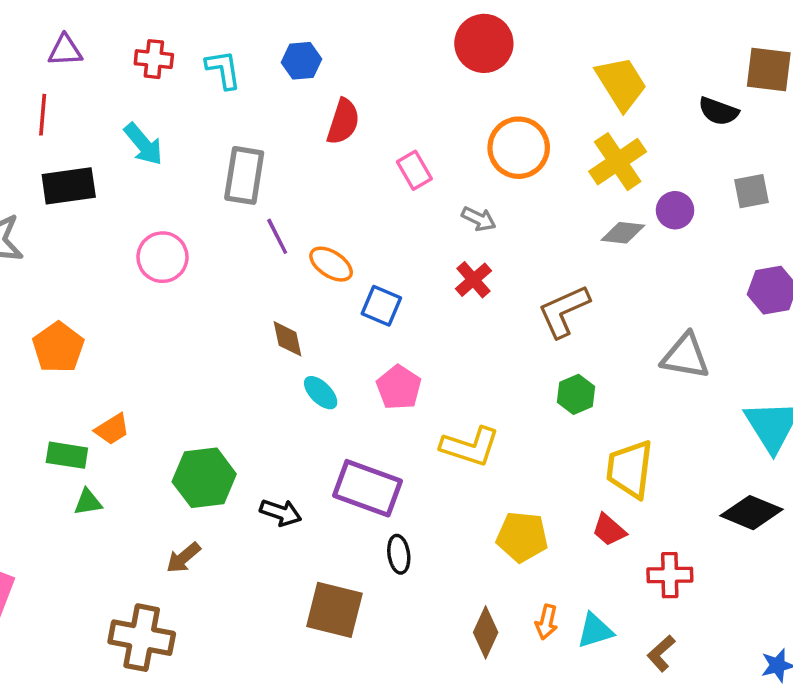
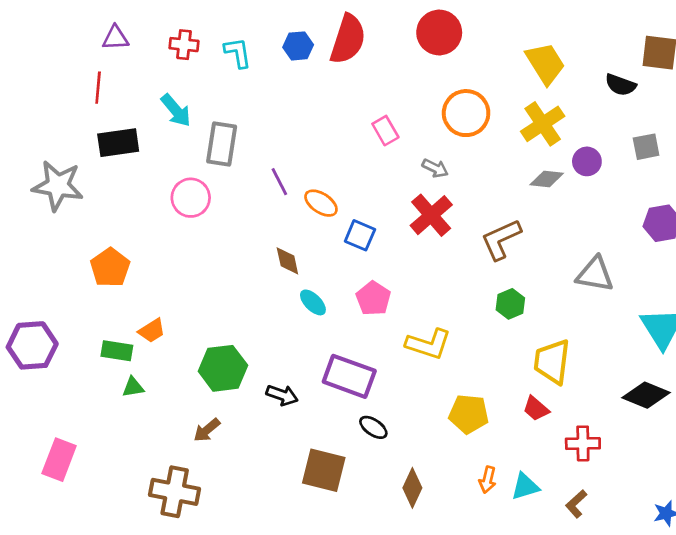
red semicircle: (343, 122) -> (348, 39), moved, size x1.4
gray rectangle: (244, 175) -> (222, 144), moved
red cross: (473, 280) -> (431, 215), size x1.5
black ellipse: (399, 554) -> (373, 427), turned -48
brown diamond: (486, 632) -> (412, 488), moved

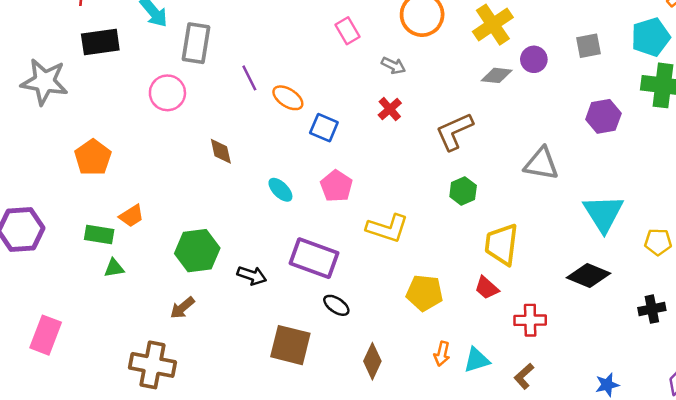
red cross: (431, 215) -> (390, 109), size x0.6
brown diamond: (287, 261) -> (221, 151), moved

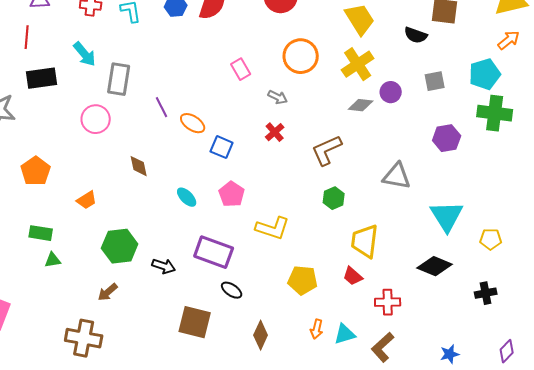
orange trapezoid: (131, 216) -> (87, 200), moved
brown L-shape: (524, 376) -> (383, 347), size x1.4

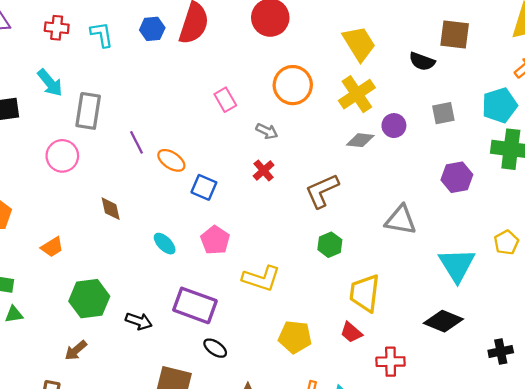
yellow pentagon: (491, 239) -> (506, 242), moved, turned -30

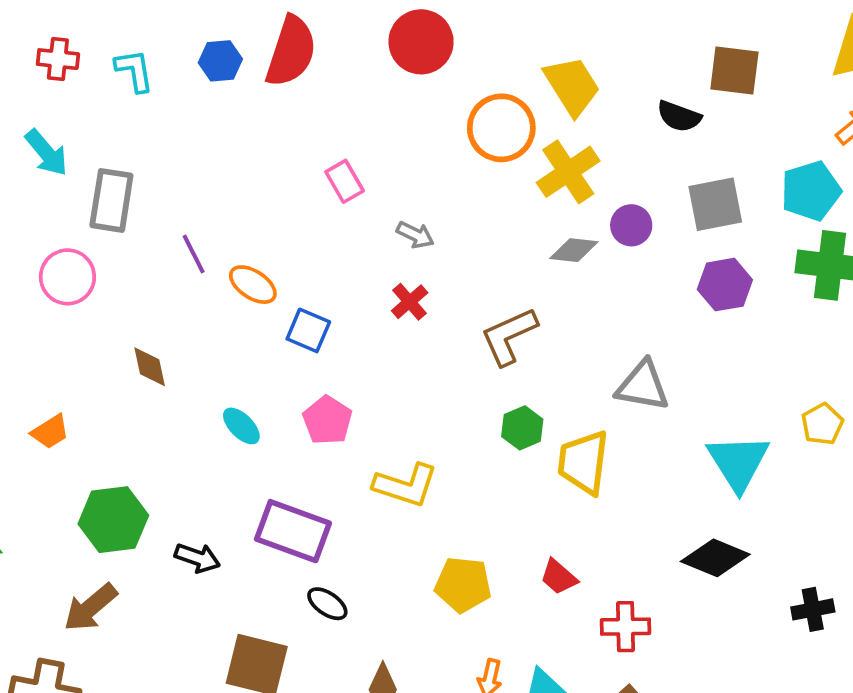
orange circle: (293, 85) -> (501, 128), moved
gray square: (443, 113) -> (715, 204), size x1.4
purple hexagon: (457, 177) -> (725, 285), moved
yellow trapezoid: (365, 293) -> (583, 462), moved
brown arrow: (76, 350) -> (90, 608), size x1.4

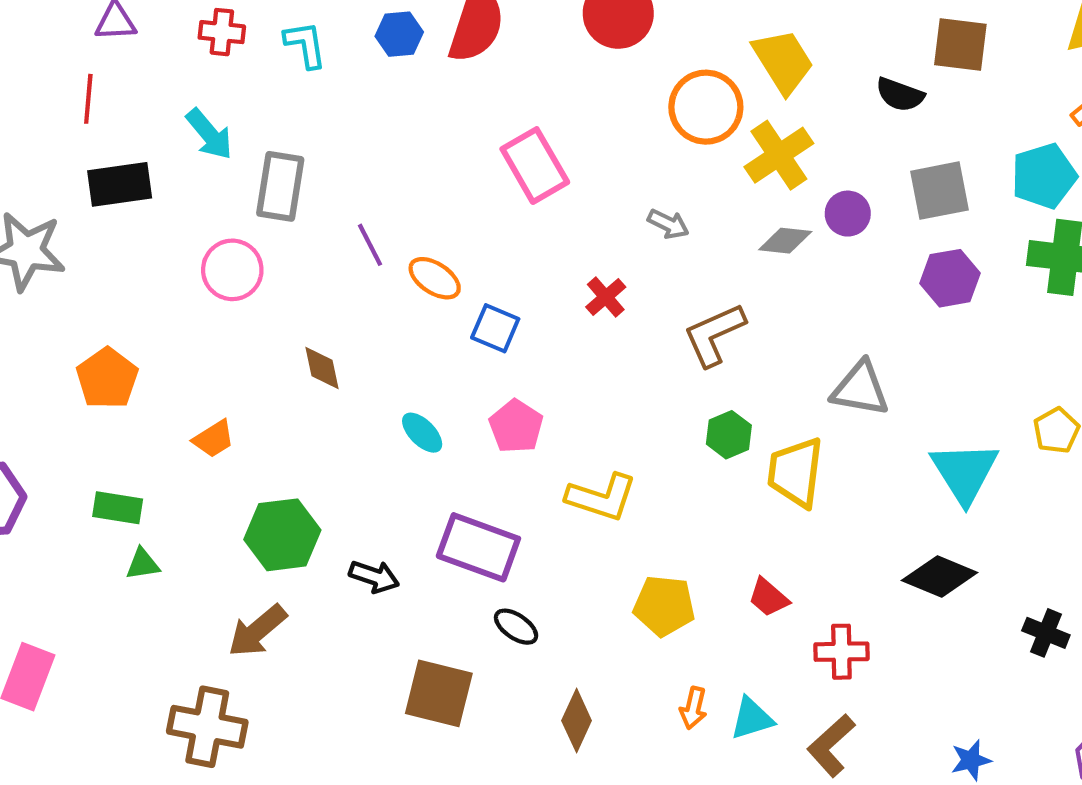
pink rectangle: (345, 181) -> (535, 166), size x1.6
gray arrow: (415, 235) -> (668, 224), moved
black cross: (813, 609) -> (1046, 633), turned 33

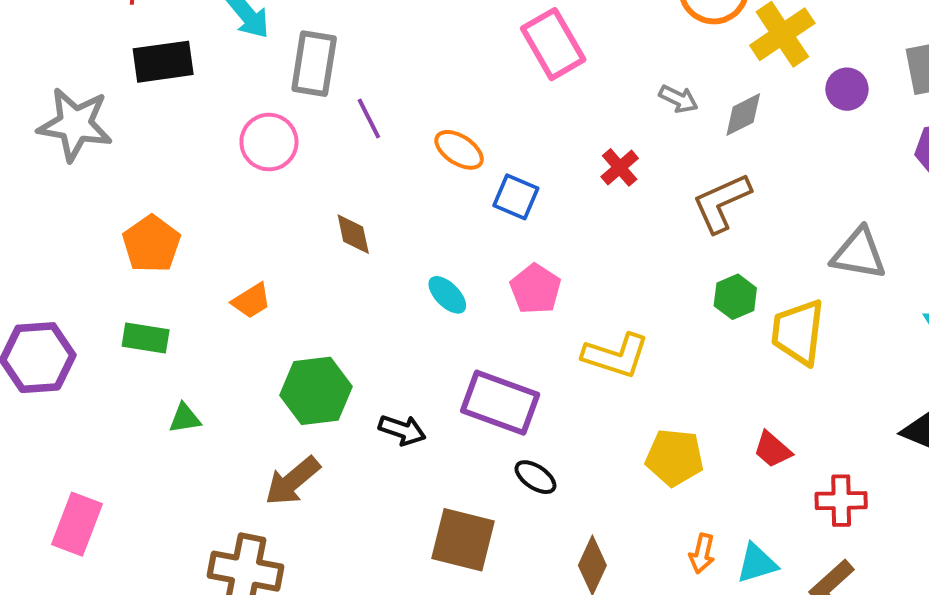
gray diamond: (785, 241) -> (743, 115), moved, turned -33
purple line: (370, 245) -> (369, 119), moved
green rectangle: (118, 508) -> (146, 338), moved

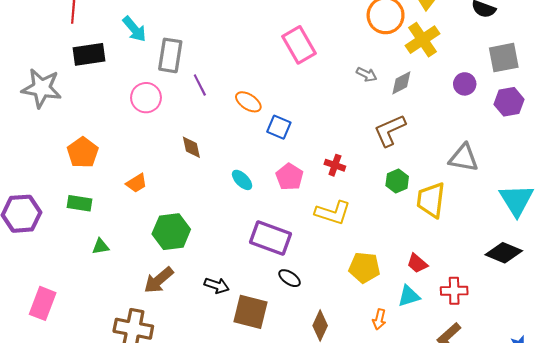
purple circle: (847, 89) -> (465, 84), moved
red cross: (620, 167) -> (335, 165), moved, turned -30
black arrow: (402, 430) -> (217, 285), moved
cyan triangle: (757, 563) -> (409, 296), moved

